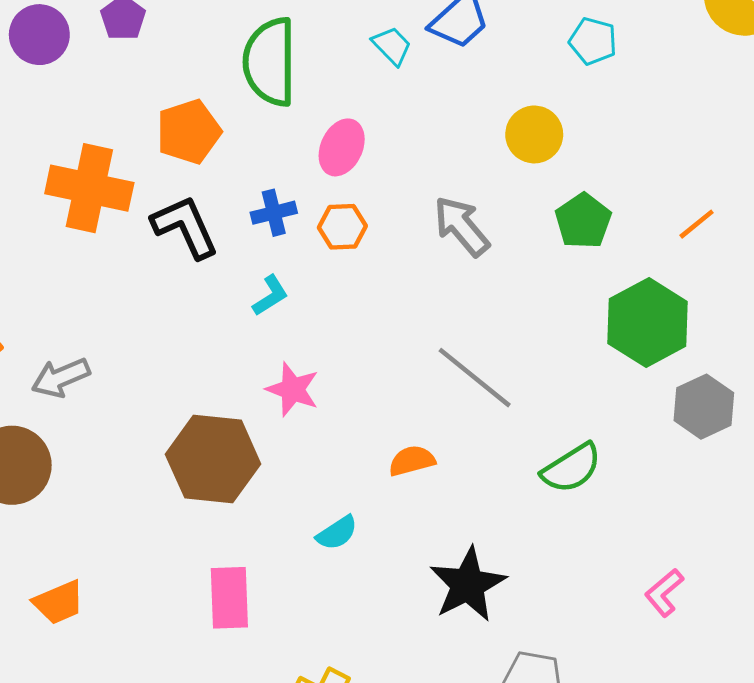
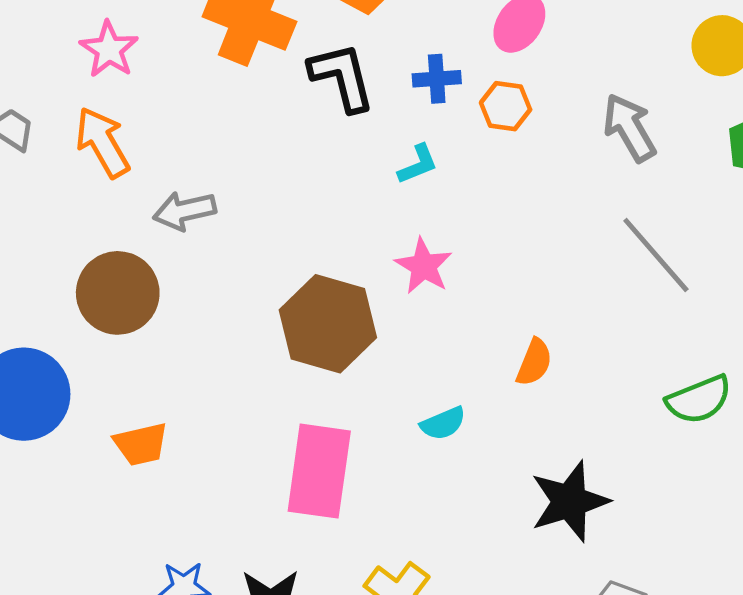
gray line: (475, 378) -> (656, 255), moved
orange semicircle: (412, 461) -> (534, 362), turned 117
pink rectangle: (229, 598) -> (319, 471), size x1.4

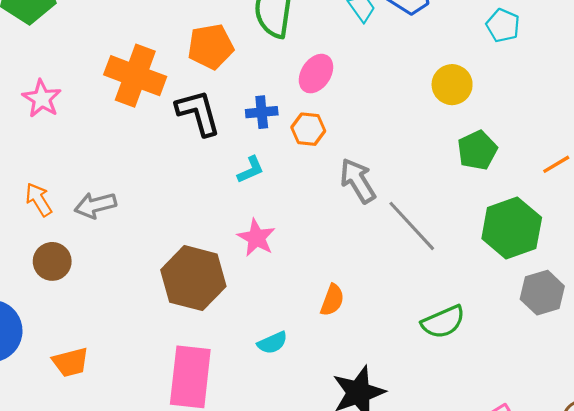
gray arrow: (629, 128) -> (358, 181), moved
orange arrow: (103, 142) -> (39, 200), moved, size x0.7
brown circle: (118, 293) -> (52, 261), size x0.7

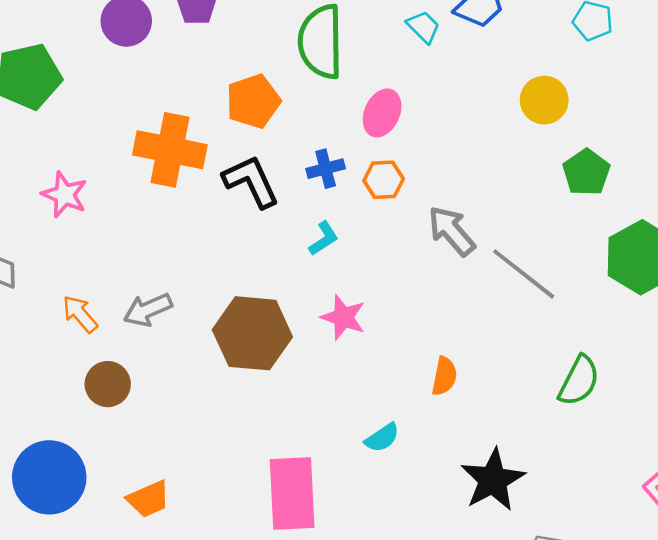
brown hexagon: (193, 278) -> (252, 333), moved
green semicircle: (443, 322) -> (579, 381), turned -30

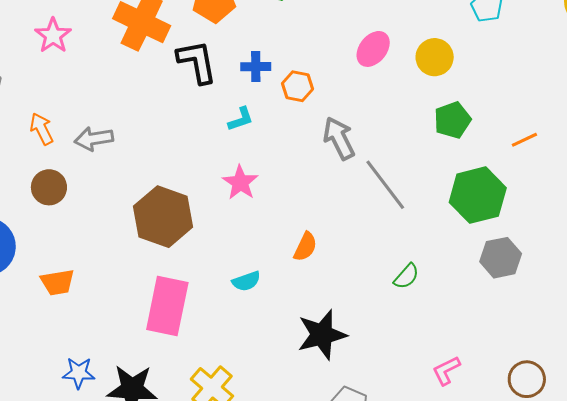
pink ellipse: (382, 113) -> (373, 49), moved
brown hexagon: (252, 333) -> (163, 217), moved
green semicircle: (579, 381) -> (406, 276), size x0.7

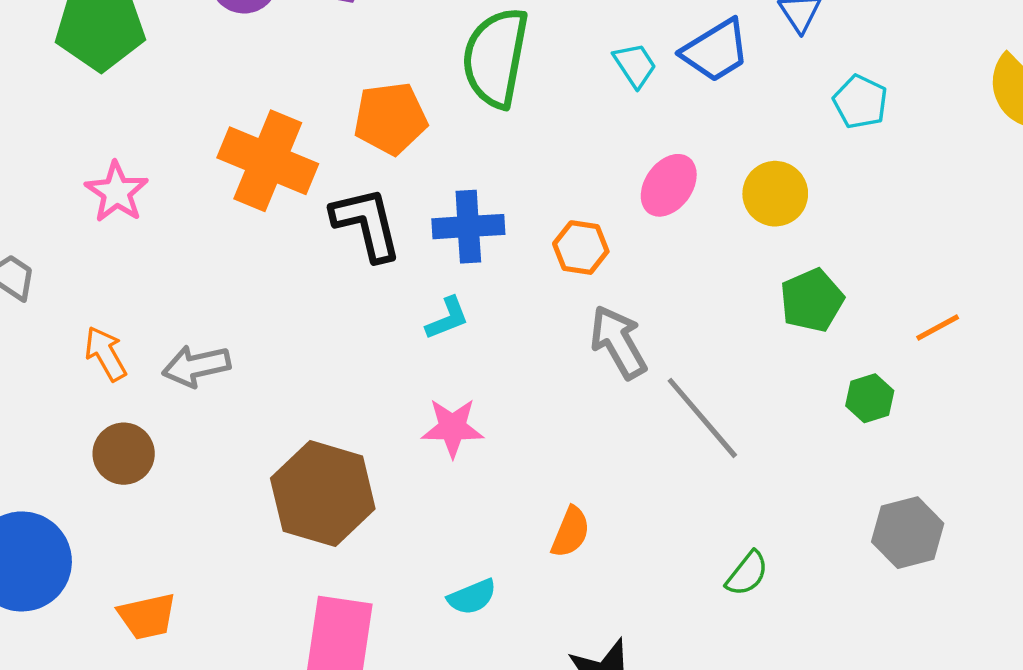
blue cross: (256, 67) -> (468, 227), size x1.4
orange hexagon: (298, 86) -> (581, 248), moved
pink star: (240, 183) -> (453, 428), turned -30
green hexagon: (478, 195) -> (870, 398), moved, size x0.5

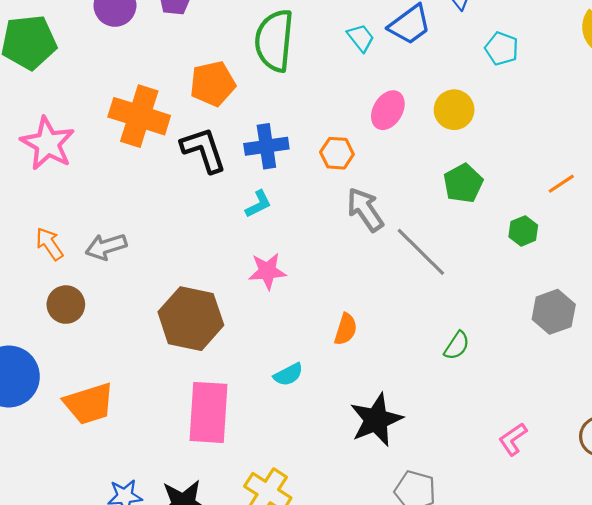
pink star: (117, 192) -> (48, 143), size x1.4
green pentagon: (812, 300) -> (463, 183), moved
orange trapezoid: (147, 616) -> (89, 404), size x1.4

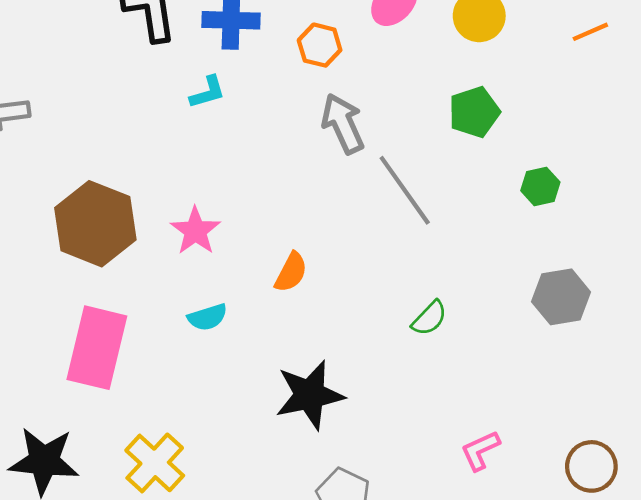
orange line: (561, 184) -> (590, 32), moved
pink star: (267, 271) -> (195, 231), moved, turned 30

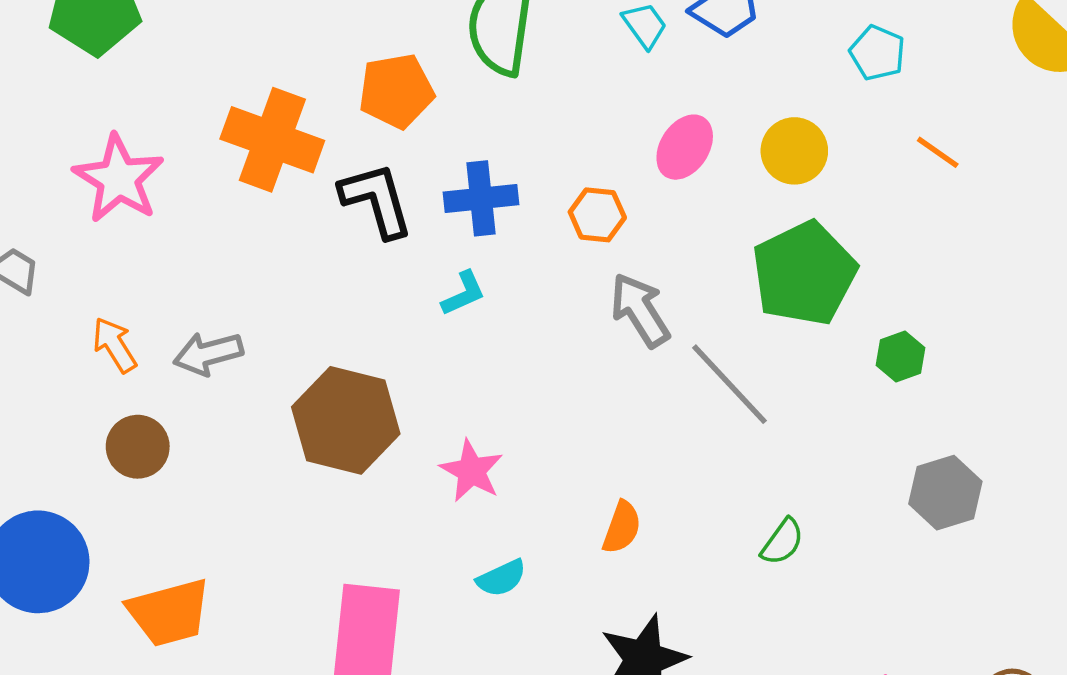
orange line: (590, 32) -> (938, 152), turned 66
green pentagon: (474, 112) -> (804, 273), size x1.6
brown hexagon: (95, 224) -> (346, 420), moved
orange semicircle: (291, 272) -> (622, 527), moved

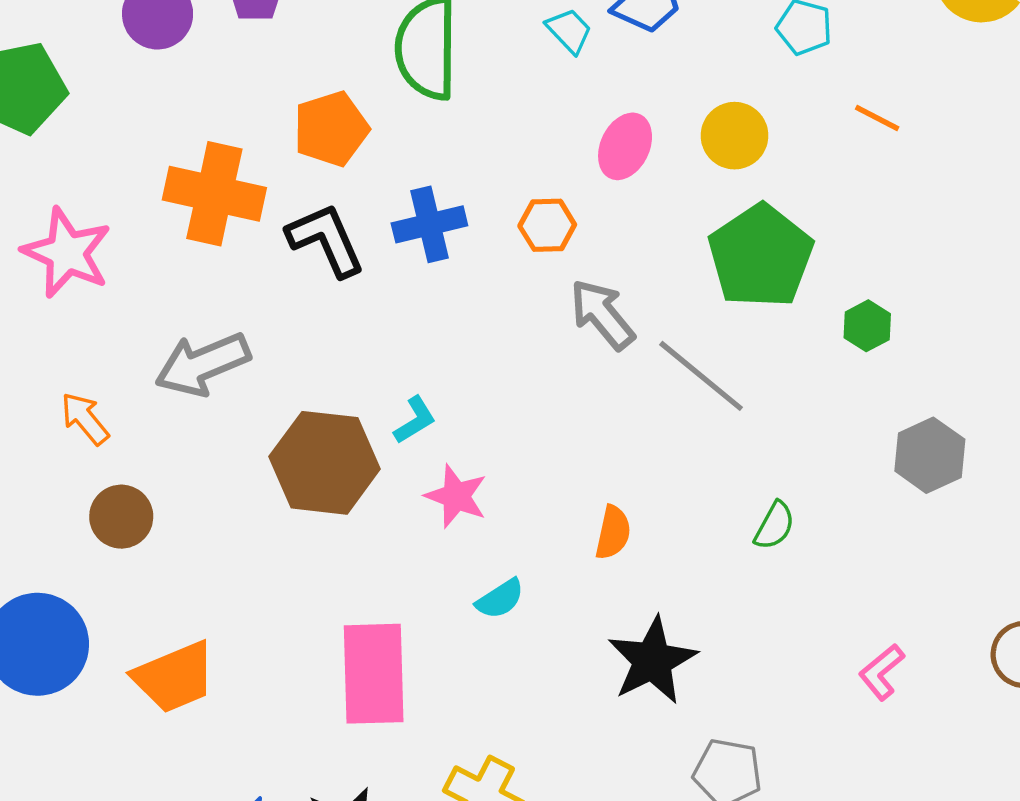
cyan L-shape: (464, 293) -> (415, 420), moved
gray arrow: (208, 354) -> (203, 364), moved, size x1.4

